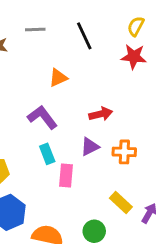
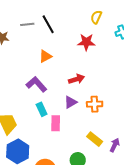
black line: (84, 36) -> (48, 24), moved
red star: (134, 57) -> (86, 42), moved

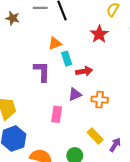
red star: (86, 42) -> (99, 34), turned 30
purple L-shape: (36, 84) -> (42, 71), turned 35
cyan rectangle: (42, 109) -> (67, 59), moved

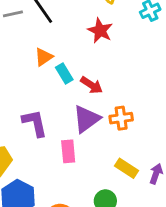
purple L-shape: (42, 71) -> (35, 123), moved
red arrow: (84, 71) -> (92, 85), turned 56
purple triangle: (75, 94) -> (86, 119), size x1.5

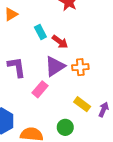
orange triangle: (44, 57) -> (11, 14), moved
pink rectangle: (68, 151) -> (40, 89), turned 42

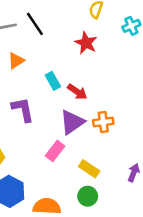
purple L-shape: (17, 67) -> (23, 110), moved
yellow rectangle: (82, 104) -> (89, 169), moved

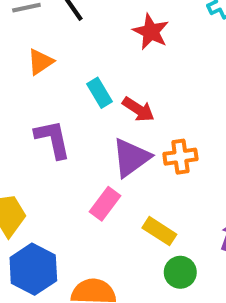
green circle: (88, 196) -> (180, 272), moved

